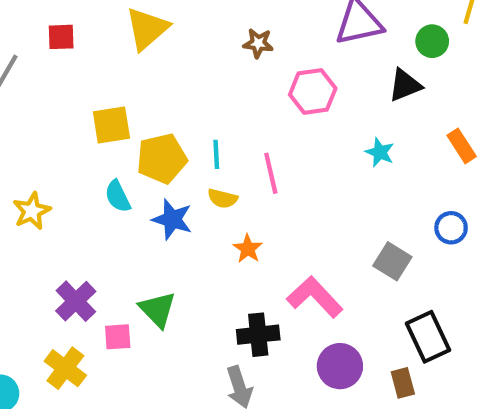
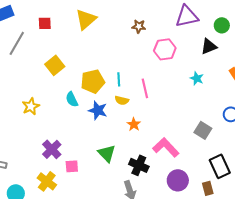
yellow square: (111, 125) -> (55, 65), moved, turned -30
green triangle: (158, 310) -> (107, 153), moved
black cross: (258, 335) -> (139, 165), turned 30

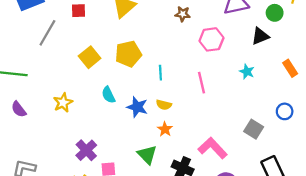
yellow pentagon: (93, 81) -> (128, 54), moved
pink line: (145, 88) -> (201, 83), moved
yellow semicircle: (122, 100) -> (164, 105), moved
orange star: (134, 124) -> (165, 129), moved

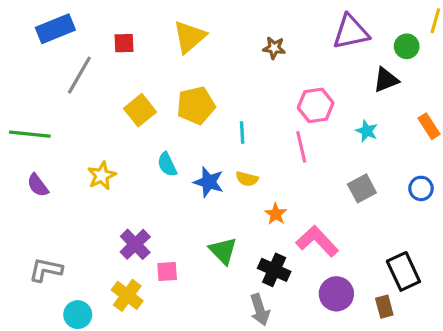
pink hexagon: (211, 39) -> (316, 105), moved
orange star: (165, 129) -> (276, 214), moved
gray square: (254, 129) -> (362, 188), moved, turned 30

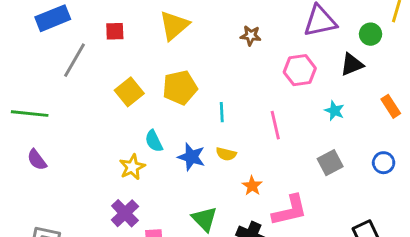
pink hexagon: (316, 105) -> (300, 70), moved
yellow star: (102, 176) -> (132, 167), moved
pink L-shape: (317, 241) -> (290, 210), turned 120

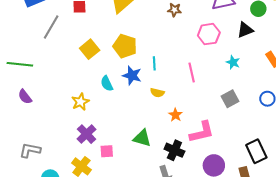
yellow pentagon: (180, 88) -> (125, 46), turned 30
blue star: (191, 157) -> (132, 75), moved
yellow star: (132, 167) -> (80, 102), moved
green triangle: (204, 219) -> (142, 138), turned -30

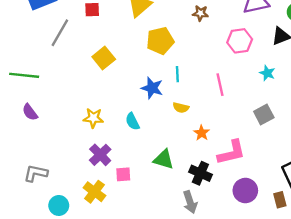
yellow pentagon: (125, 46) -> (160, 41), moved, turned -30
cyan semicircle: (107, 84) -> (132, 121), moved
yellow star: (80, 102) -> (93, 118), turned 30

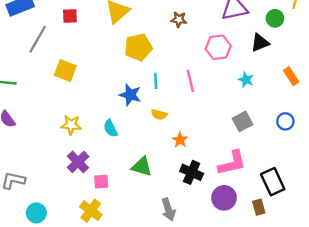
yellow square: (104, 58) -> (65, 70), moved, turned -30
pink line: (220, 85) -> (190, 81), moved
pink L-shape: (232, 152) -> (232, 163), moved
black cross: (200, 173) -> (192, 172), moved
yellow cross: (94, 192) -> (91, 211), moved

